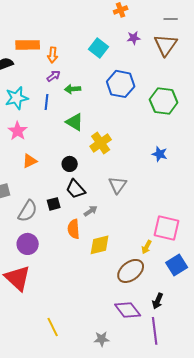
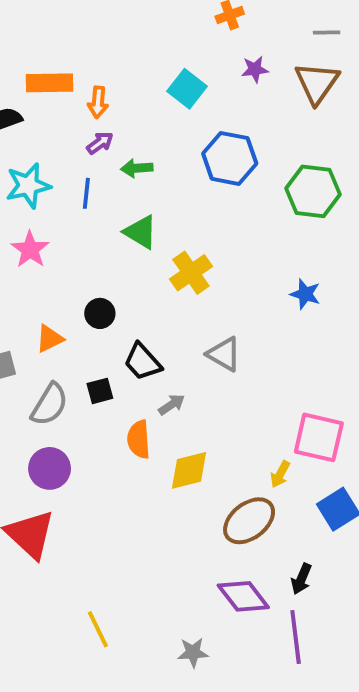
orange triangle: (30, 161) -> (50, 339), moved
black circle: (70, 164) -> (100, 313), moved
gray triangle: (118, 185) -> (224, 354), turned -36

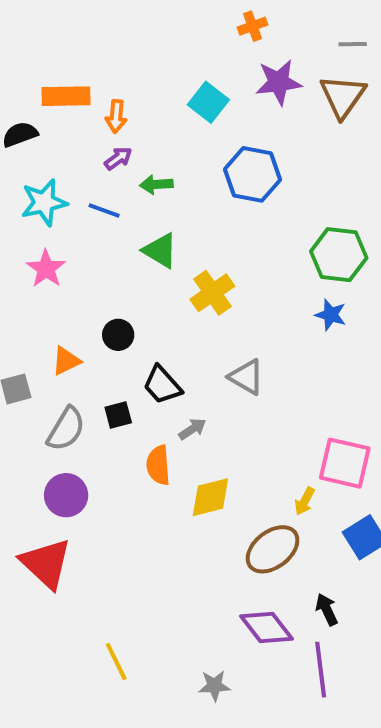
purple star: (255, 69) -> (279, 82), size x1.6
green hexagon: (313, 191) -> (339, 255), moved
blue line: (86, 193) -> (104, 211), turned -76
black arrow: (301, 579) -> (327, 609), turned 132

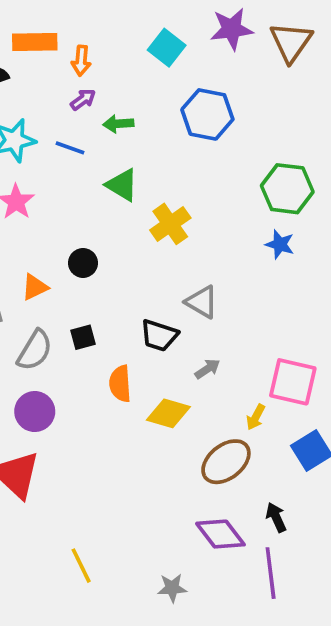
black trapezoid: (162, 385) -> (159, 335), moved, turned -30
gray arrow: (192, 429) -> (207, 369), moved
yellow diamond: (210, 497) -> (168, 413), turned 30

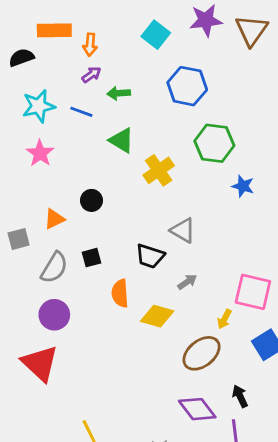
green hexagon: (287, 189) -> (214, 143), moved

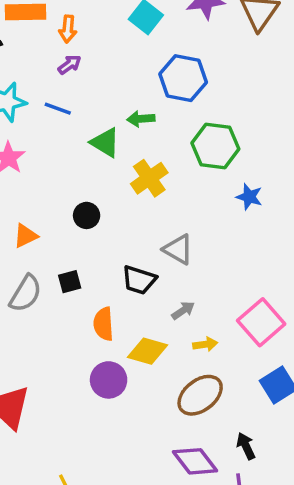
green arrow: (119, 93) -> (141, 119), moved
black circle: (91, 200) -> (87, 215), moved
pink square: (253, 292) -> (261, 322), turned 36
purple circle: (54, 315) -> (109, 380), moved
yellow arrow: (224, 319) -> (205, 344), moved, turned -126

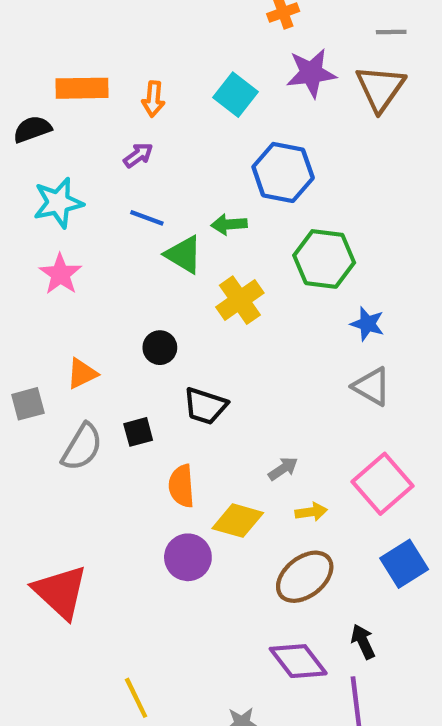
orange arrow: (68, 29) -> (153, 99), moved
blue line: (58, 109) -> (147, 218), moved
gray triangle: (178, 249) -> (372, 386), moved
black trapezoid: (139, 280) -> (205, 406), moved

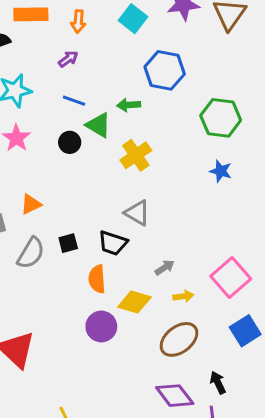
green hexagon: (324, 259) -> (221, 118), moved
black circle: (160, 348) -> (70, 142), moved
gray triangle: (372, 386) -> (137, 213), moved
black trapezoid: (205, 406) -> (113, 243), moved

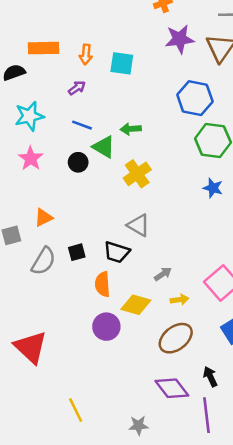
cyan square: (133, 19) -> (122, 63), moved, turned -30
blue hexagon: (165, 70) -> (195, 98), moved

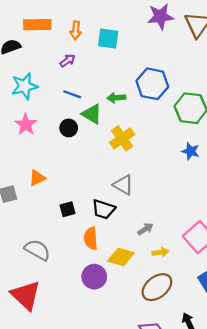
blue hexagon: (195, 98) -> (152, 84), moved
gray semicircle: (43, 261) -> (37, 250), moved, turned -92

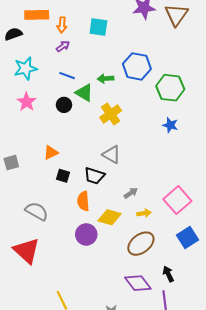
orange arrow: (76, 30) -> (62, 25), moved
orange triangle: (37, 178) -> (51, 152), moved
black square: (68, 209) -> (63, 176), turned 32

